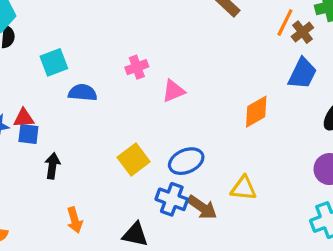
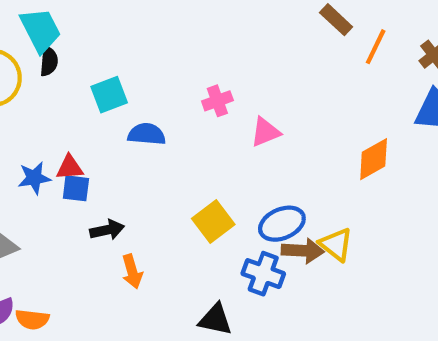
orange line: (285, 22) -> (376, 47), moved
black arrow: (52, 166) -> (107, 230), turned 70
yellow triangle: (244, 188) -> (336, 244), moved, turned 32
brown arrow: (202, 207) -> (303, 251), moved, turned -32
orange arrow: (75, 220) -> (132, 272), moved

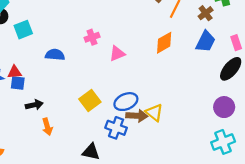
cyan square: (109, 95) -> (23, 30), moved
orange diamond: (374, 159) -> (164, 43), moved

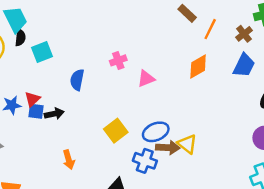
blue semicircle: (55, 55) -> (77, 80), turned -84
red triangle: (15, 72) -> (32, 99), turned -40
black arrow: (34, 105) -> (54, 114), moved

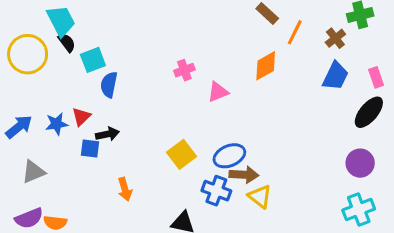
black semicircle: (20, 37) -> (67, 43), turned -42
orange diamond: (198, 67) -> (266, 66), moved
blue semicircle: (77, 80) -> (109, 85), moved
blue square: (36, 111) -> (90, 149), moved
yellow triangle: (187, 144) -> (260, 196), moved

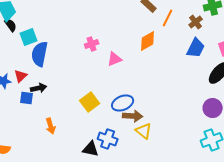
blue semicircle: (109, 85) -> (40, 54), size x1.4
blue cross: (216, 191) -> (108, 139), moved

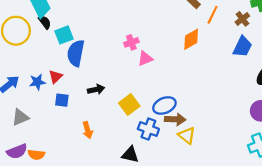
pink triangle: (115, 59) -> (145, 58), moved
black arrow: (39, 88) -> (96, 89), moved
blue cross: (108, 139) -> (148, 129), moved

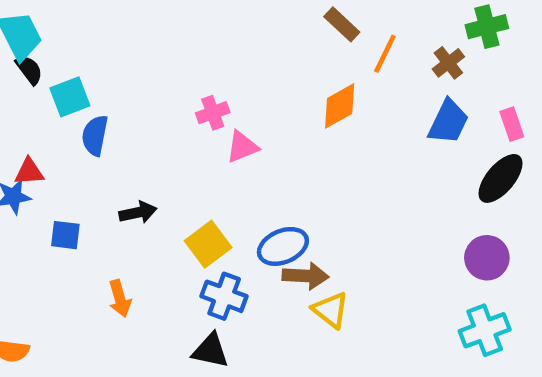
blue semicircle: (76, 53) -> (95, 135), size x0.7
red triangle: (55, 77) -> (29, 172), moved, turned 40
blue cross: (148, 129) -> (224, 296), moved

